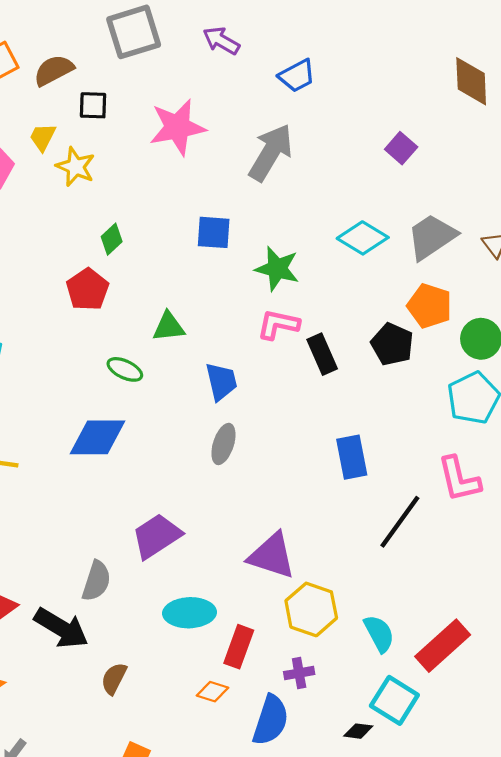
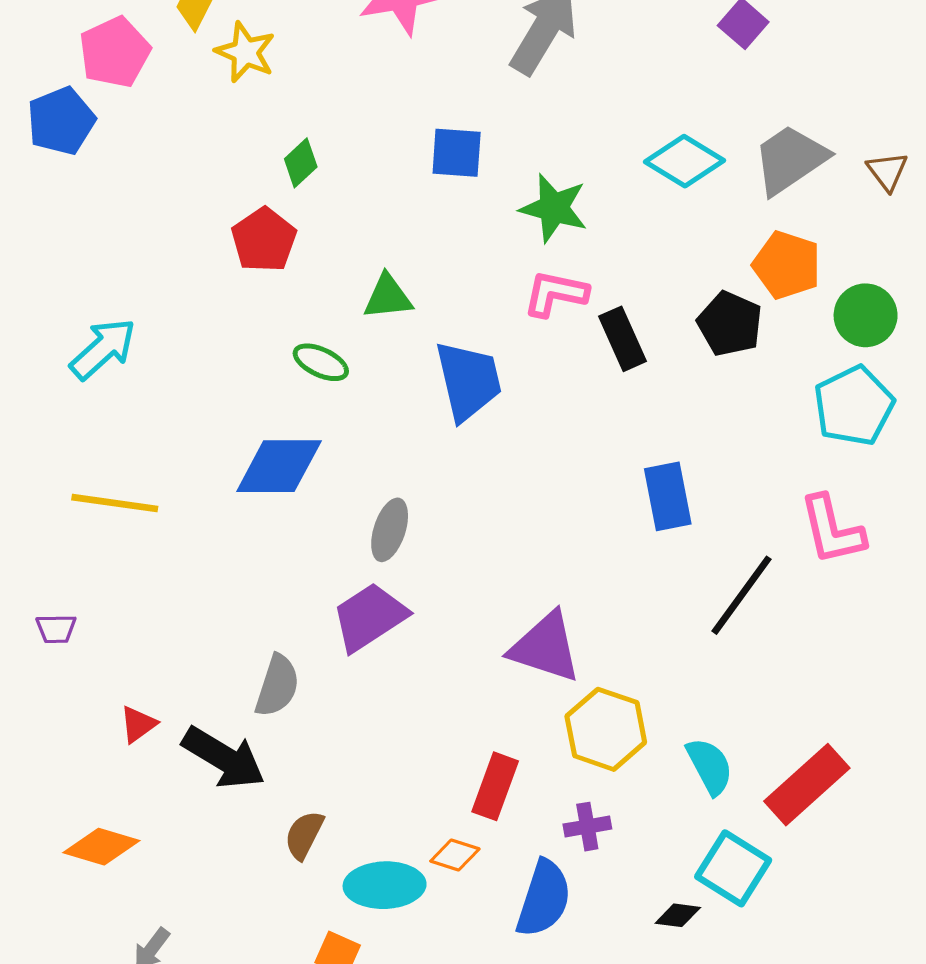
blue trapezoid: (221, 382) -> (468, 381), size x1.4
gray ellipse: (223, 444) -> (390, 530), moved
cyan ellipse: (190, 613) -> (385, 885), moved

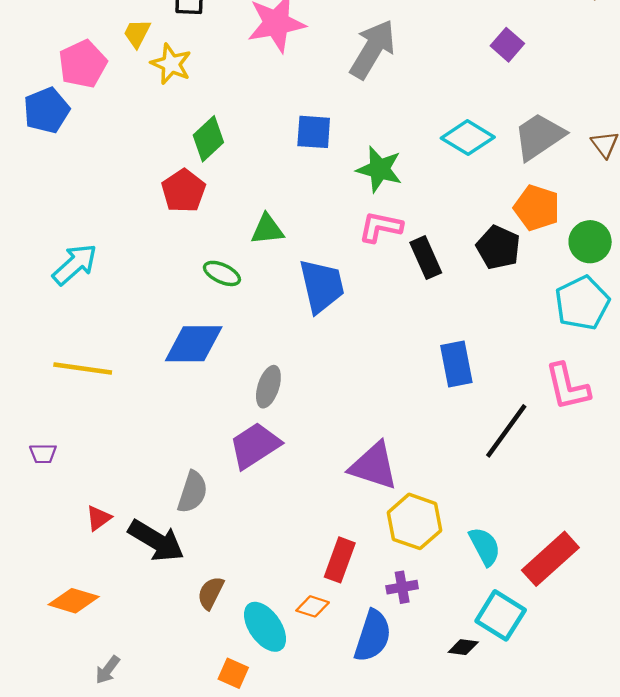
green diamond: (301, 163) -> (208, 139), size x1.4
cyan ellipse: (385, 885) -> (265, 627), turned 57

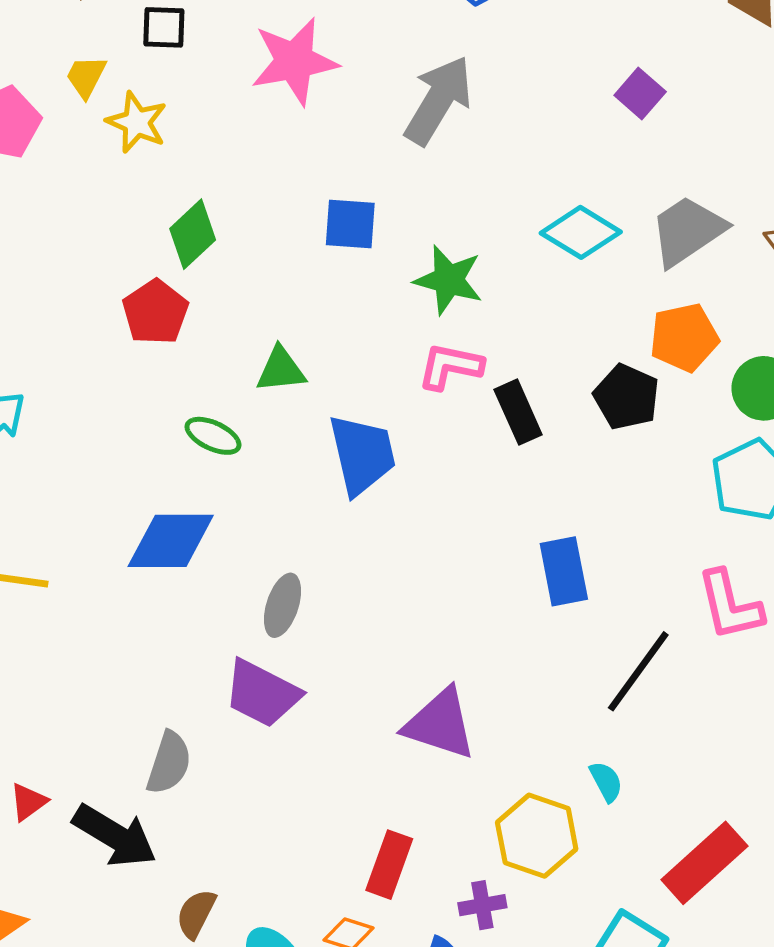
orange pentagon: (537, 208) -> (684, 338), turned -30
purple trapezoid: (255, 446) -> (262, 693), turned -120
yellow hexagon: (414, 521) -> (537, 836), moved
cyan semicircle: (485, 546) -> (606, 782), moved, size x0.7

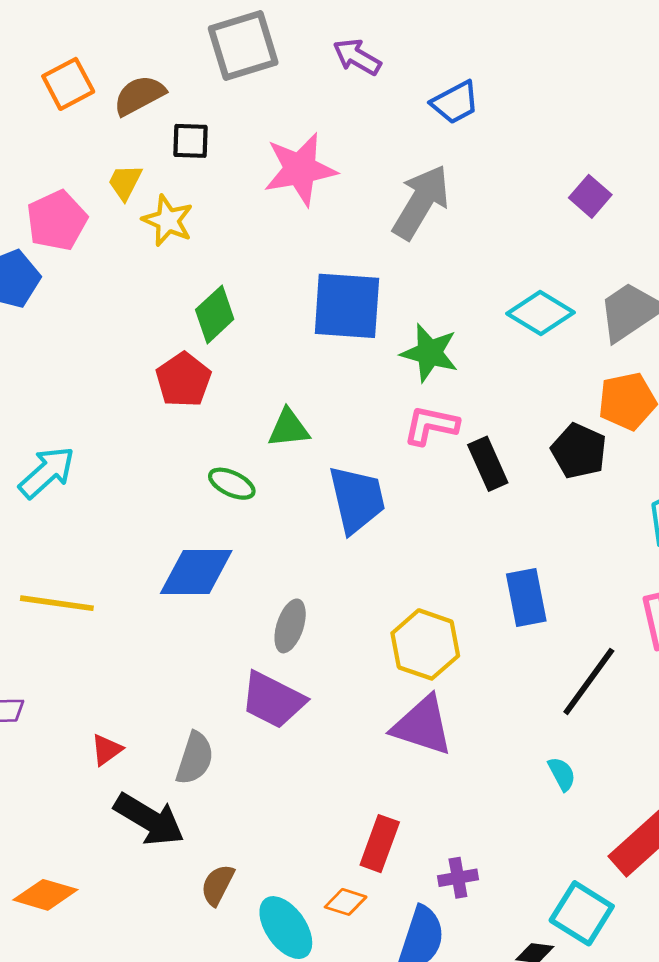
blue square: (350, 224) -> (347, 306), size x1.6
red triangle: (28, 802) -> (107, 750), moved
yellow hexagon: (537, 836) -> (425, 644), moved

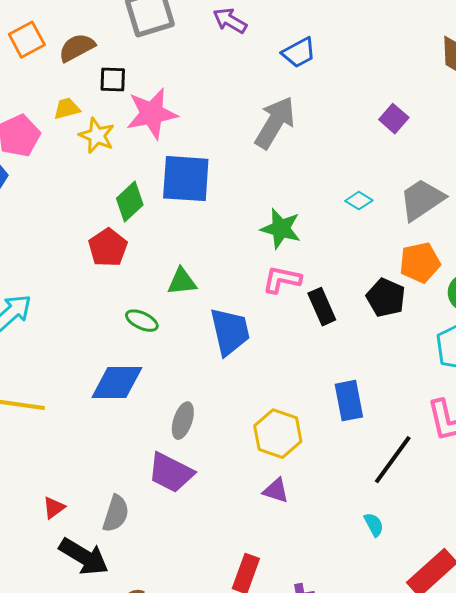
pink star: (300, 169) -> (152, 114), moved
yellow trapezoid: (125, 182) -> (67, 109), turned 48
blue square: (347, 306) -> (186, 179), moved
cyan diamond: (540, 313) -> (359, 201), size x0.6
purple triangle: (422, 726) -> (276, 491), size x0.6

